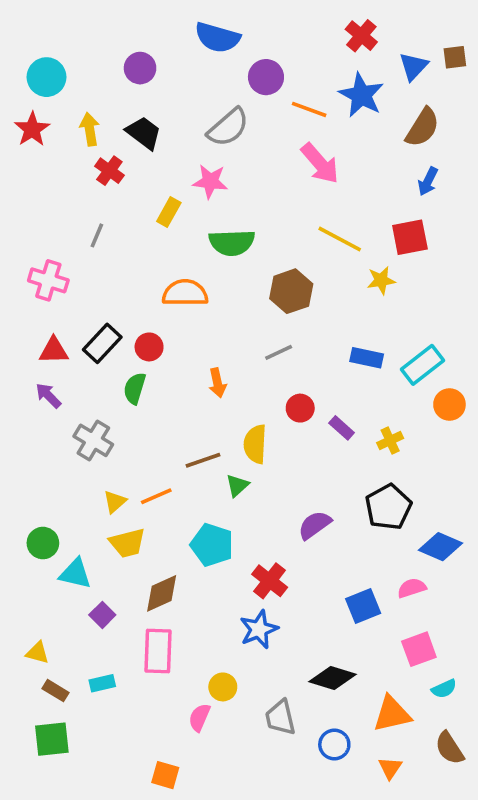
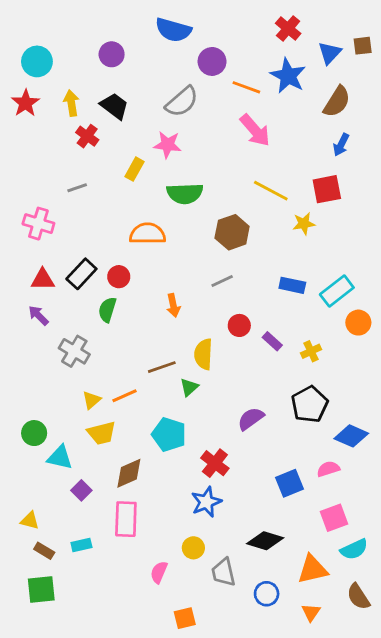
gray line: (97, 235) -> (77, 188), turned 48
yellow circle: (223, 687) -> (193, 548), moved
cyan semicircle: (444, 689) -> (354, 549), size x1.4
orange square: (165, 775) -> (185, 618), moved, turned -30

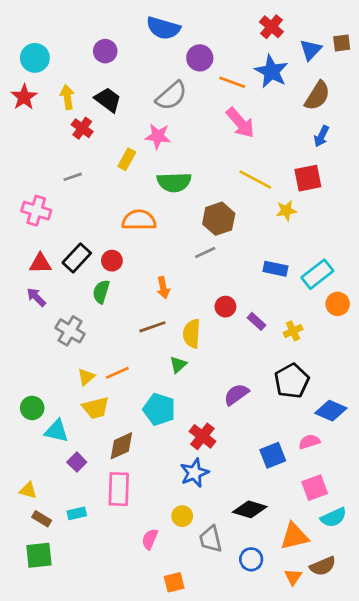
gray line: (222, 281) -> (205, 253), moved
brown line: (162, 367) -> (152, 327), moved
brown semicircle: (358, 597) -> (323, 566), moved, turned -80

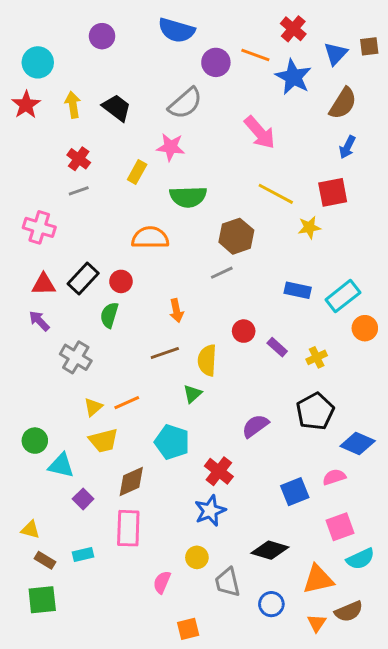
purple circle: (105, 51) -> (102, 36), moved
orange line: (232, 82) -> (255, 55), moved
red cross: (82, 128) -> (79, 159), moved

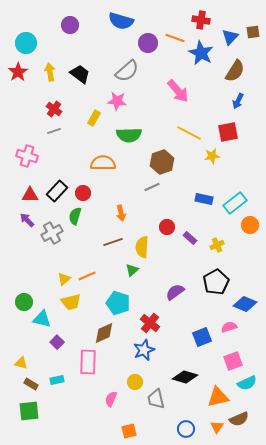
red cross: (293, 29) -> (201, 20), turned -30
gray cross: (76, 357) -> (52, 233), moved, turned 30
brown diamond: (131, 481) -> (104, 333), moved
blue circle: (271, 604) -> (186, 429), moved

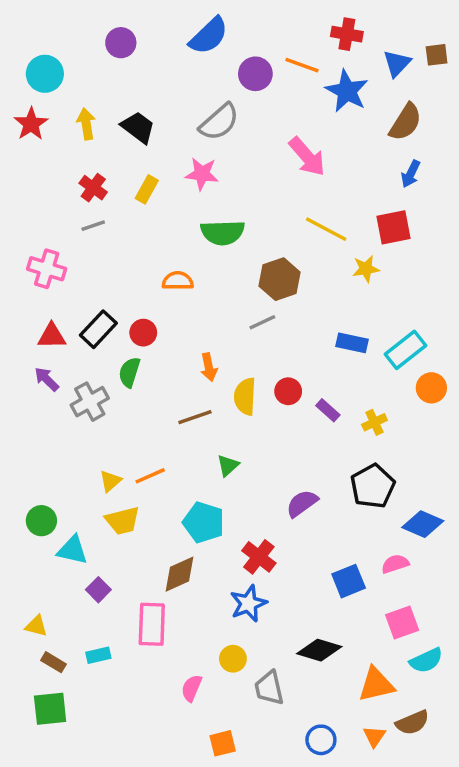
blue semicircle: (121, 21) -> (209, 36), turned -60
yellow rectangle: (94, 118) -> (147, 189), moved
orange semicircle: (103, 163) -> (178, 281), size x0.7
yellow semicircle: (142, 247) -> (245, 396), moved

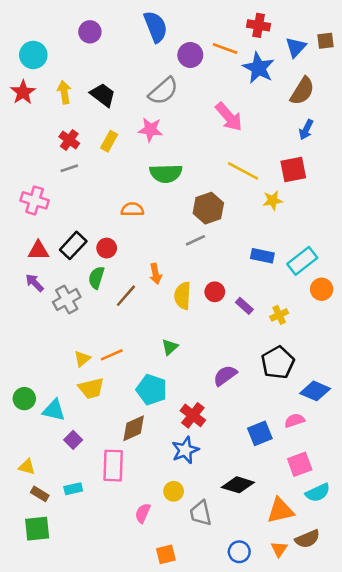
blue semicircle: (209, 36) -> (156, 27), turned -68
brown line: (195, 417) -> (126, 296), moved, turned -30
green circle: (41, 521) -> (24, 399), moved

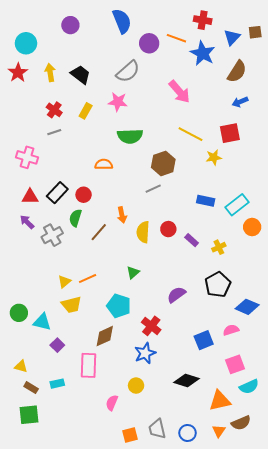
blue arrow: (306, 130) -> (240, 102), turned 42
gray trapezoid: (201, 513) -> (157, 429), moved

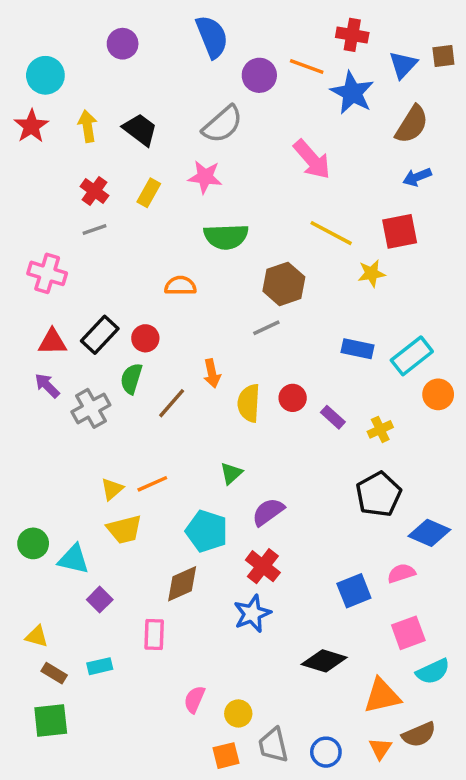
purple semicircle: (176, 295) -> (268, 512), moved
pink rectangle: (89, 365) -> (154, 635), size x0.7
yellow circle: (136, 386) -> (238, 713), moved

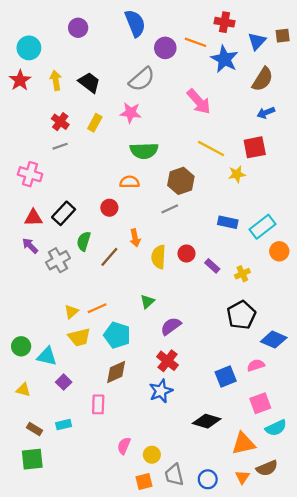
orange semicircle: (180, 286) -> (130, 182), moved
red circle: (145, 338) -> (109, 208), moved
cyan pentagon: (207, 531) -> (117, 335), moved
yellow triangle: (37, 636) -> (23, 390), moved

